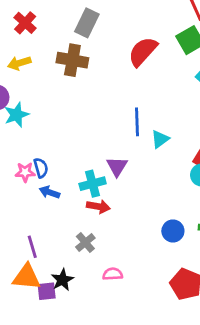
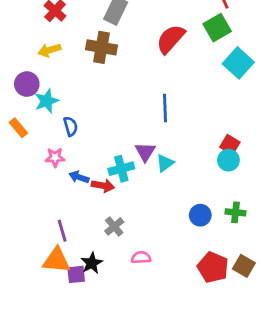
cyan triangle: (160, 139) -> (165, 163), moved
blue semicircle: (41, 168) -> (71, 126), moved
red arrow: (98, 207) -> (103, 186), moved

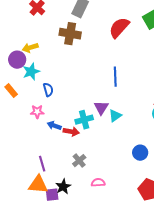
yellow arrow: (49, 50) -> (30, 48), moved

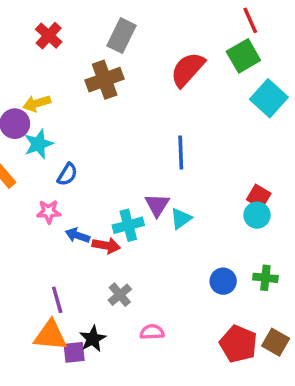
brown cross: (70, 34) -> (105, 80), turned -30
blue semicircle: (48, 90) -> (67, 174), turned 48

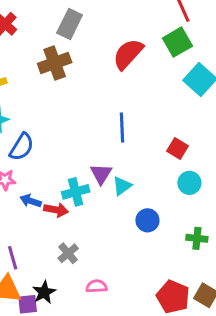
blue semicircle: (67, 174) -> (22, 147), size x1.4
red square: (259, 196) -> (177, 148), moved
blue circle: (223, 281) -> (147, 220), moved

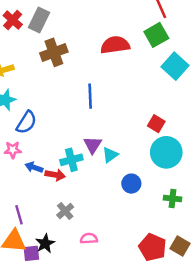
gray rectangle: (70, 24) -> (39, 20), moved
red semicircle: (128, 54) -> (115, 45), turned 40
blue line: (122, 127) -> (90, 96), moved
cyan circle: (189, 183) -> (166, 152), size x1.6

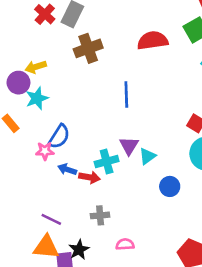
blue semicircle: (26, 122) -> (59, 137), moved
gray cross: (65, 211) -> (100, 215), turned 35
purple line: (19, 215) -> (51, 219), turned -48

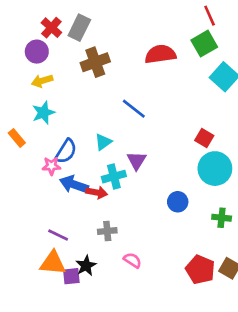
purple circle: (18, 83) -> (37, 52), moved
blue line: (126, 94) -> (134, 109), turned -50
cyan triangle: (147, 156) -> (103, 142), moved
blue arrow: (67, 169) -> (74, 184), size x1.5
pink semicircle: (125, 244) -> (132, 260), turned 36

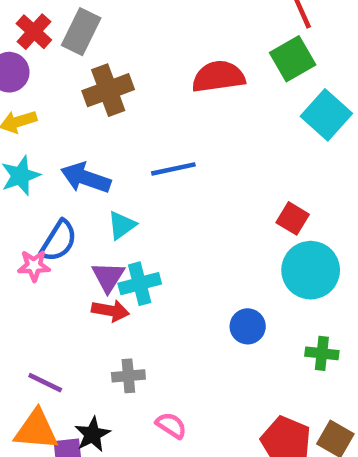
blue line: (134, 109) -> (173, 169), turned -50
purple triangle: (136, 161) -> (108, 277), moved
blue arrow: (74, 184) -> (86, 178), moved

